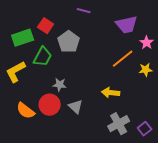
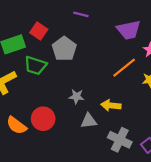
green trapezoid: (43, 57) -> (35, 65), turned 80
gray star: (60, 85) -> (76, 97), moved
gray triangle: (76, 107) -> (89, 121), moved, turned -49
gray cross: (119, 124) -> (120, 140), turned -35

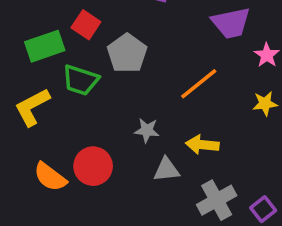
orange line: (124, 68) -> (199, 84), moved
gray cross: (120, 140) -> (217, 200), turned 35

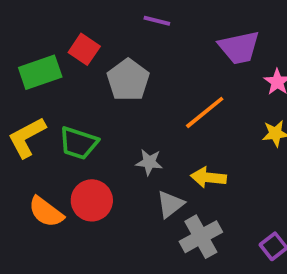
green trapezoid: (81, 80) -> (78, 143), moved
gray triangle: (166, 170) -> (170, 204), turned -32
gray cross: (217, 200) -> (201, 237), moved

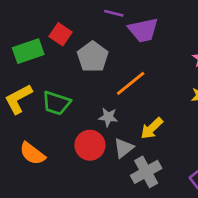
purple trapezoid: (239, 47) -> (143, 30), moved
orange line: (205, 112) -> (131, 83), moved
yellow arrow: (208, 177) -> (152, 128), turned -50
red circle: (92, 200) -> (90, 145), moved

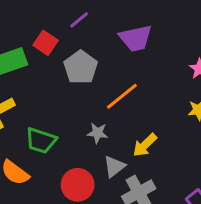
purple line: (114, 13) -> (79, 20), moved, turned -54
green trapezoid: (56, 103) -> (41, 141), moved
red circle: (90, 145) -> (78, 185), moved

